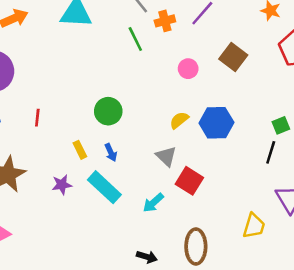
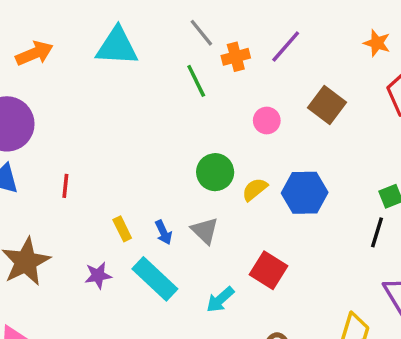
green circle: (108, 111) -> (215, 172), moved
gray triangle: (166, 156) -> (205, 231), moved

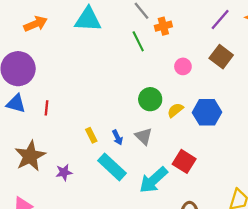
purple line: (286, 46) -> (220, 19), moved
red line: (65, 186) -> (46, 108), moved
purple star: (98, 275) -> (64, 172), moved
cyan arrow: (220, 300) -> (153, 180), size x1.6

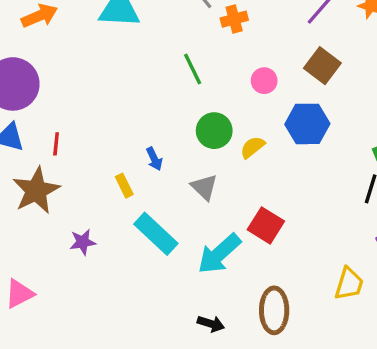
green line: (138, 41) -> (193, 69), moved
blue hexagon: (207, 112) -> (307, 124), moved
blue arrow: (117, 137) -> (154, 159), moved
brown star: (30, 156) -> (36, 191), moved

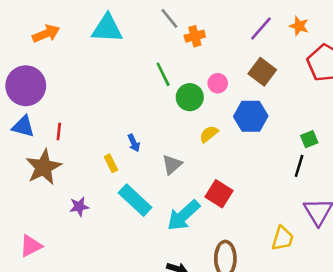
green circle: (214, 131) -> (190, 97), moved
gray triangle: (204, 187) -> (172, 165), turned 35

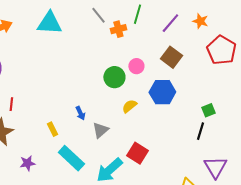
green line: (163, 74) -> (137, 14), moved, turned 42
blue arrow: (134, 143) -> (80, 113), moved

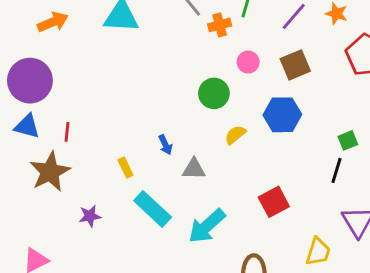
brown square: (171, 57) -> (295, 65), turned 30
pink circle: (136, 66) -> (248, 62), moved
gray triangle: (100, 130) -> (194, 169), turned 42
red square: (137, 153) -> (274, 202), moved, turned 30

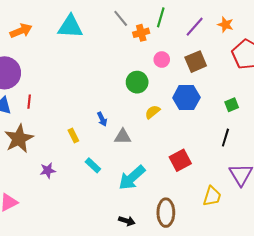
red line: (67, 132) -> (29, 102), moved
green square: (348, 140) -> (232, 105), moved
cyan rectangle: (153, 209) -> (93, 165), size x0.6

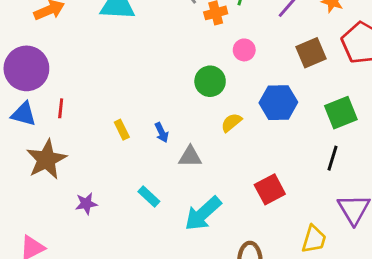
brown square: (196, 62) -> (311, 53), moved
green square: (232, 105) -> (341, 113), size x1.6
yellow rectangle: (73, 136) -> (122, 130), moved

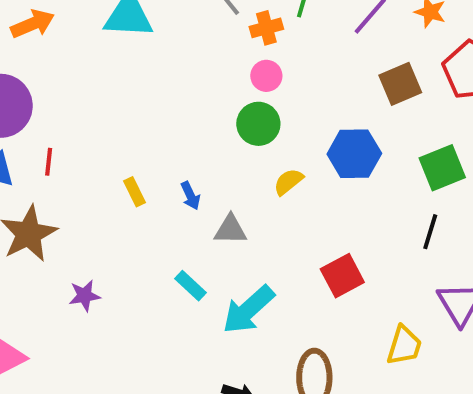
pink circle: (244, 50) -> (266, 76), moved
cyan rectangle: (149, 197) -> (190, 286), moved

